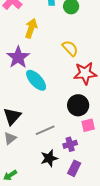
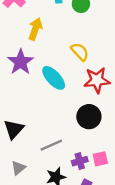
cyan ellipse: (36, 80) -> (54, 78), moved
pink square: (88, 125) -> (100, 159), moved
gray triangle: (10, 138) -> (18, 168), moved

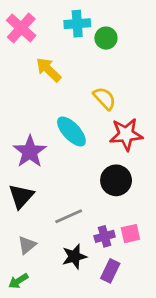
yellow arrow: (35, 29) -> (48, 70), turned -65
purple star: (21, 62) -> (30, 152), moved

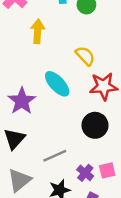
yellow arrow: (48, 70) -> (38, 31), turned 50
purple cross: (105, 236) -> (85, 173), turned -35
gray triangle: (27, 245) -> (19, 180), size x1.5

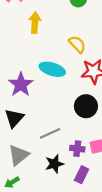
cyan ellipse: (57, 84) -> (52, 69), turned -30
purple cross: (85, 173) -> (77, 149), turned -32

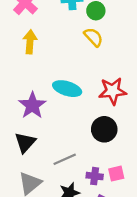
yellow arrow: (35, 23) -> (30, 42), moved
yellow semicircle: (77, 44) -> (93, 37), moved

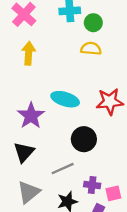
yellow semicircle: (93, 37) -> (91, 49), turned -42
black circle: (104, 129) -> (84, 139), moved
pink square: (116, 174) -> (113, 193), moved

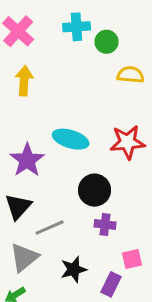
yellow semicircle: (91, 49) -> (130, 75), moved
gray line: (63, 169) -> (50, 228), moved
purple cross: (92, 185) -> (105, 225), moved

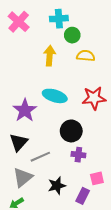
green circle: (107, 42) -> (72, 35), moved
yellow semicircle: (130, 75) -> (86, 56), moved
yellow arrow: (24, 81) -> (50, 56), moved

